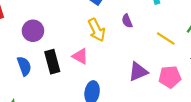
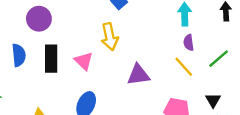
purple semicircle: (127, 21) -> (189, 43), moved
purple triangle: (138, 72) -> (138, 75), moved

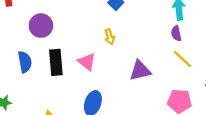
yellow arrow: (110, 37) -> (110, 37), size x0.6
purple semicircle: (189, 43) -> (176, 33), moved

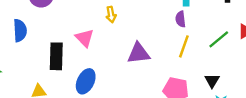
yellow line: (182, 59) -> (184, 46), turned 60
black rectangle: (56, 62) -> (56, 56), moved

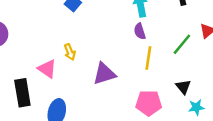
yellow arrow: (111, 15) -> (70, 52), moved

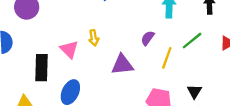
purple semicircle: (140, 31) -> (148, 38), moved, turned 42
green line: (182, 44) -> (192, 41), moved

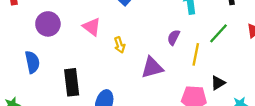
pink triangle: (69, 49) -> (92, 27), moved
black triangle: (194, 91) -> (218, 83), moved, turned 35

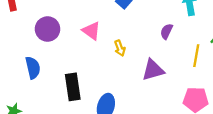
purple semicircle: (174, 37) -> (166, 31), moved

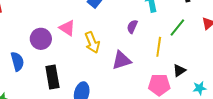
purple circle: (48, 29) -> (41, 39), moved
yellow arrow: (120, 48) -> (92, 42), size x1.5

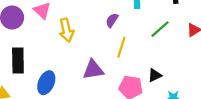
yellow line: (159, 47) -> (121, 47), moved
purple triangle: (121, 60) -> (93, 70), moved

